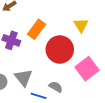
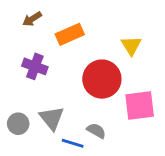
orange rectangle: (37, 29) -> (70, 34), moved, turned 30
pink square: (87, 69) -> (140, 106), turned 30

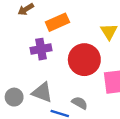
purple cross: (35, 66) -> (41, 49), moved, turned -30
gray triangle: (52, 118) -> (42, 92), turned -30

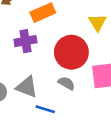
gray semicircle: (80, 103) -> (66, 83), moved

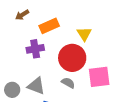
yellow triangle: (97, 22) -> (84, 34), moved

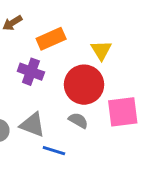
purple cross: (35, 49) -> (31, 72), turned 30

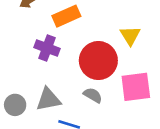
yellow triangle: (101, 50) -> (130, 36), moved
gray triangle: (32, 125) -> (48, 99), turned -32

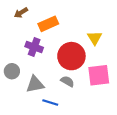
gray circle: (15, 105) -> (12, 71), moved

